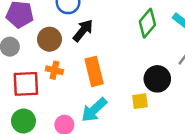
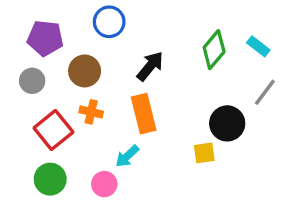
black arrow: (83, 31) -> (150, 66), moved
red square: (26, 84) -> (53, 130), turned -36
cyan arrow: (94, 110) -> (127, 156), moved, size x0.7

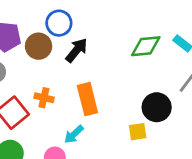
green diamond: (214, 50) -> (146, 46), turned 44
black arrow: (150, 66) -> (77, 50), moved
brown circle: (85, 71) -> (39, 46), moved

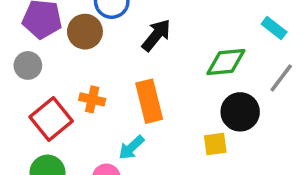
green diamond: (146, 46) -> (226, 62), moved
black arrow: (77, 50) -> (156, 35), moved

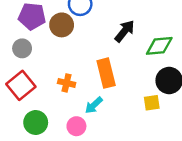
black arrow: (156, 35) -> (125, 31), moved
orange cross: (92, 99) -> (67, 83), moved
red square: (51, 119) -> (21, 85), moved

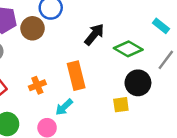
green diamond: (159, 46) -> (128, 49), turned 36
orange cross: (67, 83) -> (37, 85), turned -35

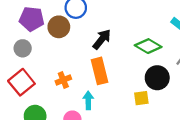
black arrow: (94, 34) -> (102, 39), moved
cyan arrow: (64, 107) -> (88, 100), turned 132

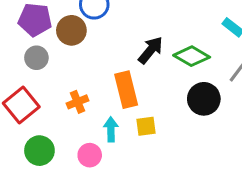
black arrow: (102, 39) -> (151, 50), moved
gray circle: (23, 48) -> (36, 58), moved
yellow square: (141, 98) -> (146, 126), moved

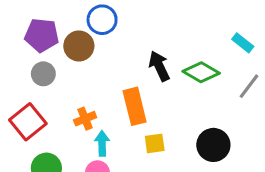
black arrow: (151, 50) -> (159, 66), turned -64
black circle: (204, 99) -> (213, 145), moved
cyan arrow: (111, 129) -> (102, 143), moved

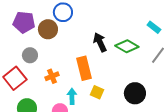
gray circle: (43, 74) -> (30, 55), moved
cyan arrow: (102, 143) -> (72, 96), moved
yellow square: (155, 143) -> (97, 92), turned 32

